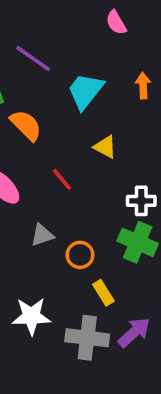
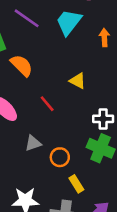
cyan trapezoid: (85, 91) -> (69, 22), moved

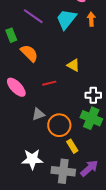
orange arrow: (104, 37) -> (91, 19), moved
red line: (47, 104) -> (49, 83), turned -64
orange circle: (60, 157) -> (59, 125), size x1.5

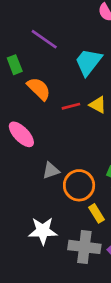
cyan trapezoid: (66, 19) -> (88, 62), moved
red line: (49, 83) -> (71, 106), moved

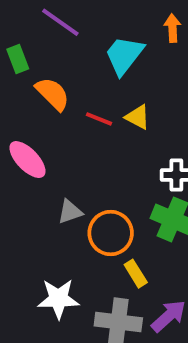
red line: (71, 106) -> (99, 119), turned 36

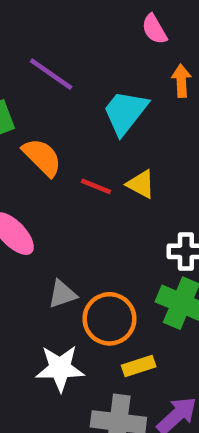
yellow rectangle: (136, 274) -> (139, 366), turned -76
white star: (58, 299) -> (60, 368), moved

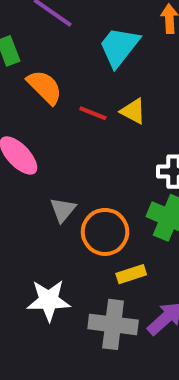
gray triangle: (62, 294) -> (63, 210), turned -32
white star: (60, 368) -> (49, 300), moved

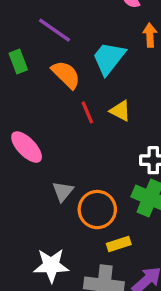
orange semicircle: (45, 87) -> (66, 75), moved
red line: (93, 113) -> (87, 112), turned 45

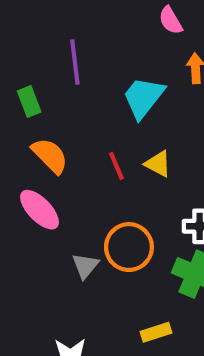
purple line: (55, 30) -> (75, 62), turned 48
orange semicircle: (66, 75) -> (50, 156), moved
orange circle: (97, 210) -> (129, 247), moved

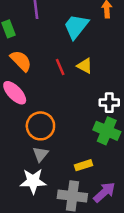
orange circle: (129, 247) -> (40, 126), moved
gray triangle: (85, 266) -> (40, 154), moved

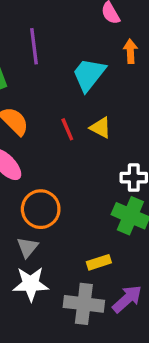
gray triangle: (40, 154) -> (27, 247), moved

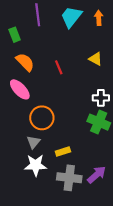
cyan trapezoid: (89, 75) -> (71, 17), moved
yellow triangle: (101, 128) -> (96, 59), moved
yellow rectangle: (99, 262) -> (63, 152), moved

